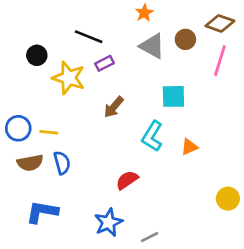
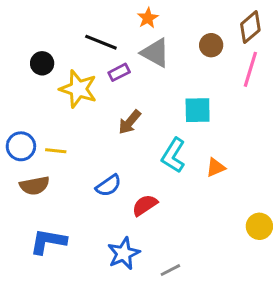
orange star: (144, 13) -> (148, 18), moved
brown diamond: (220, 23) -> (250, 27), turned -60
gray triangle: (152, 46) -> (155, 53), moved
blue semicircle: (62, 163) -> (108, 186), moved, turned 70

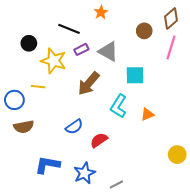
gray triangle: (155, 53) -> (108, 52), moved
brown arrow: (130, 122) -> (89, 83), size x1.4
yellow line: (56, 151) -> (38, 87), moved
blue L-shape: (48, 241) -> (47, 165), moved

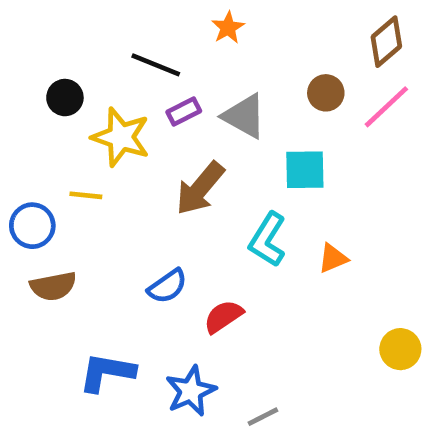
brown circle: (144, 31) -> (326, 93), moved
pink line: (171, 47) -> (386, 107), turned 30

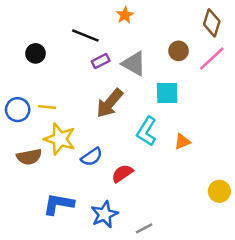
brown diamond: (386, 42) -> (212, 23), turned -32
yellow star: (121, 137) -> (60, 139), moved
blue circle: (32, 226) -> (18, 110), moved

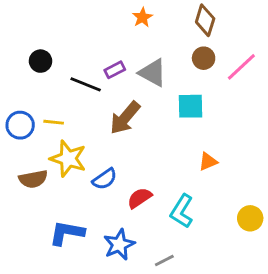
brown diamond: (212, 23) -> (205, 20), moved
black line: (85, 36) -> (86, 84), moved
cyan L-shape: (147, 131) -> (182, 211), moved

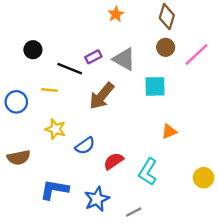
yellow line: (54, 122) -> (50, 90), moved
yellow star: (68, 159) -> (55, 129), size x0.7
brown semicircle: (33, 179) -> (19, 158), moved

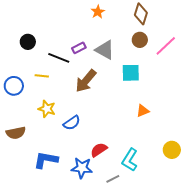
red semicircle: (113, 161) -> (99, 150), moved
cyan L-shape: (148, 172) -> (130, 160), moved
blue star: (97, 199) -> (82, 168), turned 30

